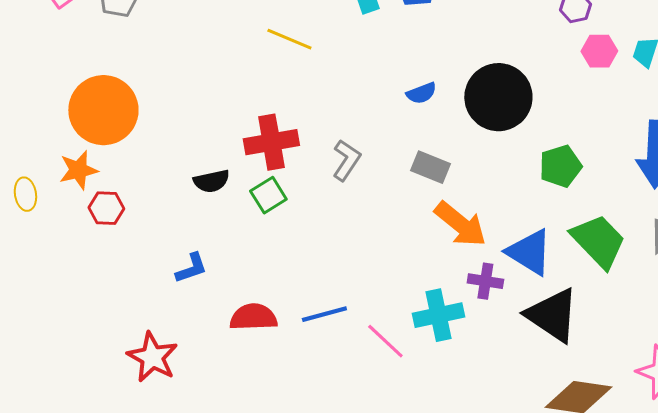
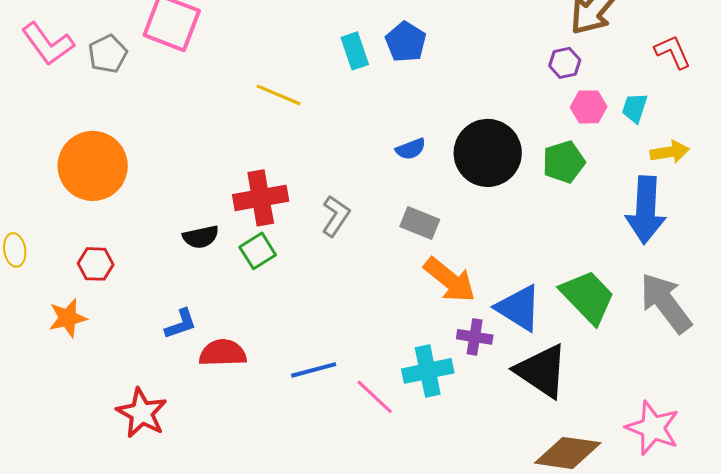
green pentagon: (560, 166) -> (564, 162), moved
orange star: (78, 170) -> (68, 318), moved
red semicircle: (253, 317) -> (223, 353), moved

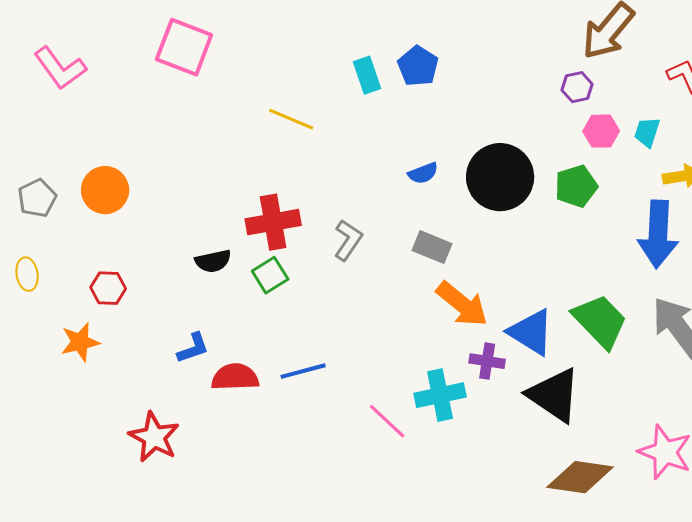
gray pentagon: (108, 54) -> (37, 198), moved
orange circle: (93, 166) -> (105, 190), size x0.7
blue line: (314, 370) -> (303, 371), moved

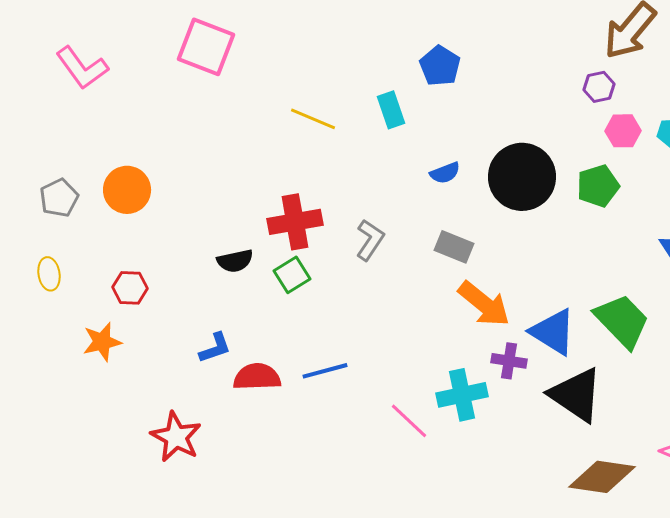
cyan rectangle: (367, 75) -> (391, 110), moved

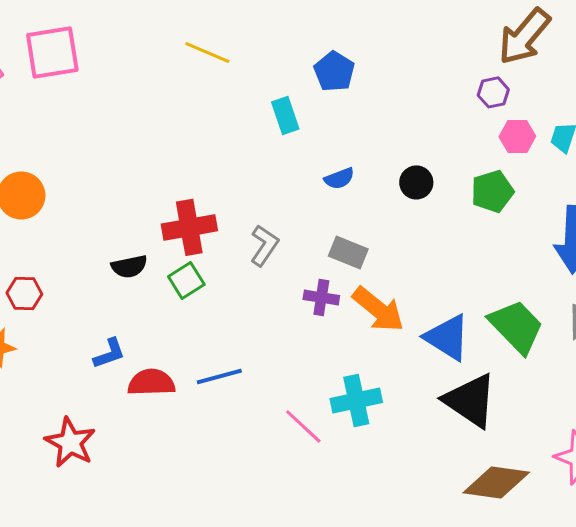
pink square: (206, 47) -> (52, 52), moved, turned -30
yellow line: (313, 119) -> (207, 52), moved
black circle: (522, 177) -> (416, 182), size x0.5
purple cross: (509, 361) -> (321, 297), moved

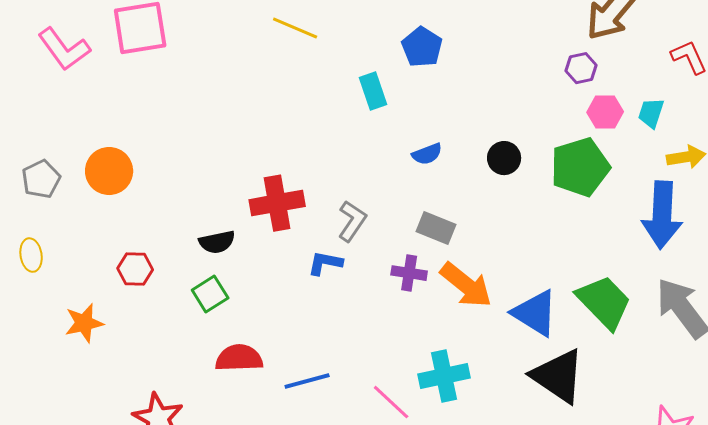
green pentagon: (492, 191) -> (580, 167), size x1.4
green square: (186, 280) -> (210, 294), moved
red hexagon: (24, 293) -> (135, 269), moved
blue L-shape: (109, 353) -> (325, 263), moved, turned -150
blue line: (219, 376) -> (307, 381), moved

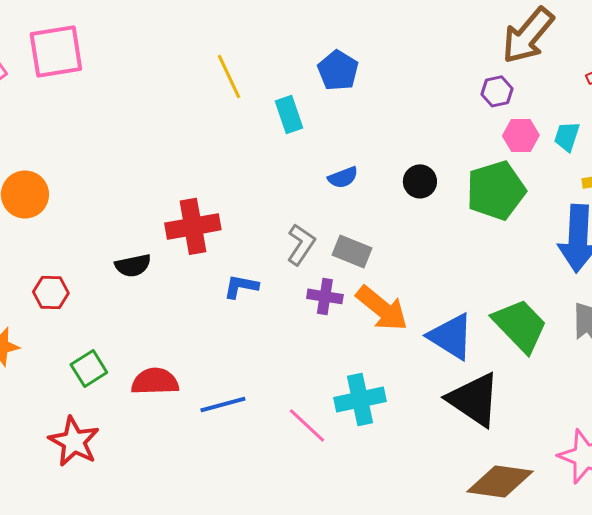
yellow line: (295, 28) -> (229, 76), moved, turned 42
gray L-shape: (352, 221) -> (301, 244), moved
green square: (210, 294) -> (89, 368), moved

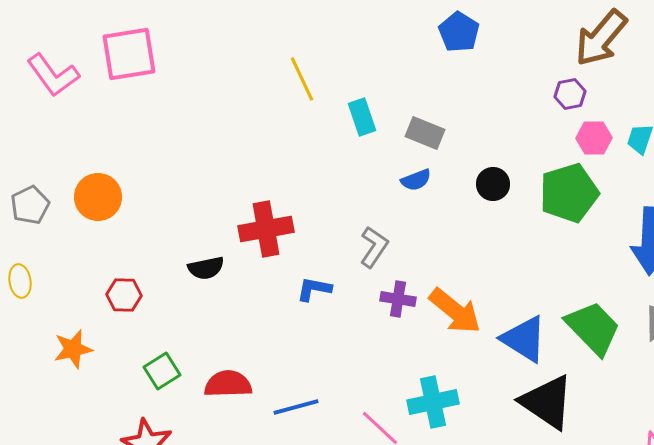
blue pentagon: (338, 70) -> (459, 32), moved
gray rectangle: (352, 251) -> (425, 133), moved

